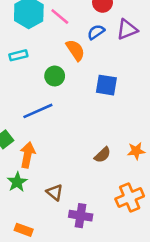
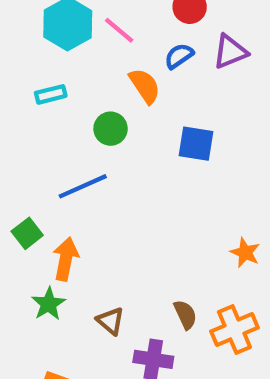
orange star: (136, 151) -> (245, 253), turned 30
brown semicircle: (102, 155) -> (185, 315), moved, turned -72

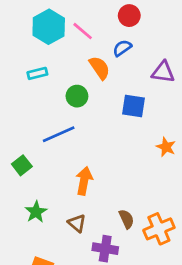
purple triangle: (230, 52) -> (163, 72), moved, turned 30
orange star: (245, 253) -> (166, 147), moved
orange arrow: (66, 259) -> (84, 181), moved

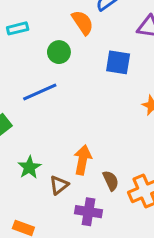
orange arrow: (84, 181) -> (83, 160), moved
green star: (36, 212) -> (29, 167), moved
brown triangle: (77, 223) -> (59, 185), turned 42

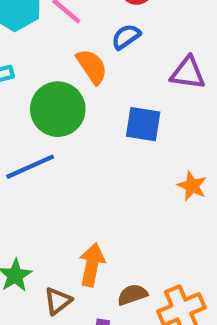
green circle: (59, 52) -> (58, 109), size x1.6
brown semicircle: (111, 181) -> (132, 295), turned -84

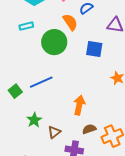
blue line: (30, 167) -> (41, 82), moved
orange arrow: (92, 265) -> (79, 105), moved

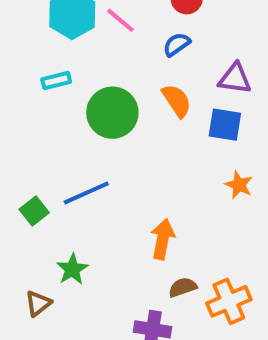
orange semicircle: (70, 22) -> (177, 101), moved
blue square: (94, 49) -> (225, 125), moved
brown triangle: (54, 132) -> (38, 303), moved

